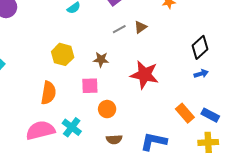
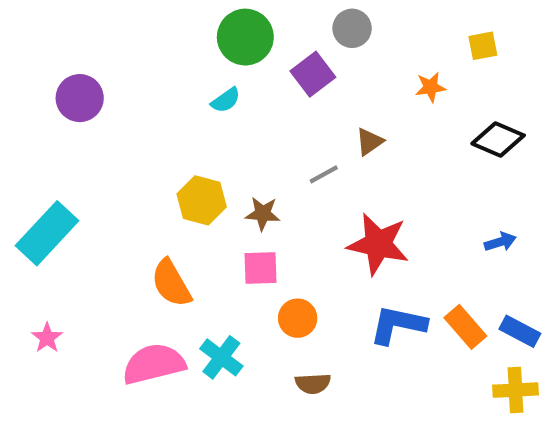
gray line: (119, 29) -> (324, 174), moved
black diamond: (200, 47) -> (498, 139), moved, turned 65
brown star: (101, 60) -> (263, 214), moved
orange semicircle: (48, 93) -> (171, 283), turned 140
blue L-shape: (154, 141) -> (398, 325), moved

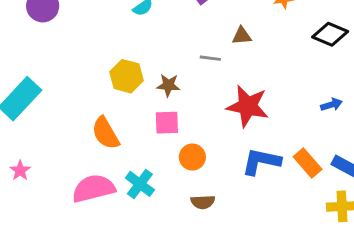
brown triangle: (369, 142) -> (242, 36), turned 30
gray line: (324, 174) -> (210, 58), turned 36

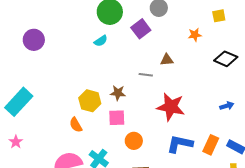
yellow hexagon: (126, 76) -> (90, 101), moved
orange semicircle: (106, 133) -> (76, 125), size x0.7
orange rectangle: (308, 163) -> (211, 145), turned 66
pink star: (20, 171) -> (16, 142), moved

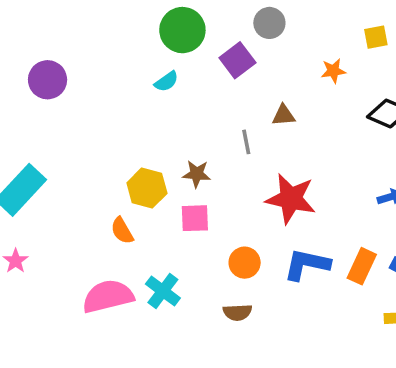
gray line: (146, 75) -> (246, 142), turned 72
orange circle: (134, 141) -> (245, 263), moved

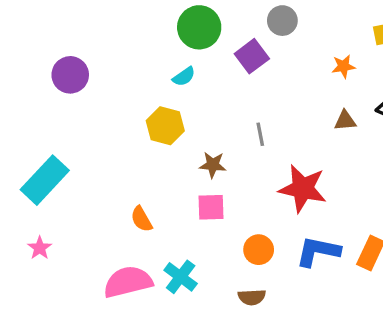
brown triangle: (284, 115) -> (345, 121), moved
yellow hexagon: (147, 188) -> (165, 126), moved

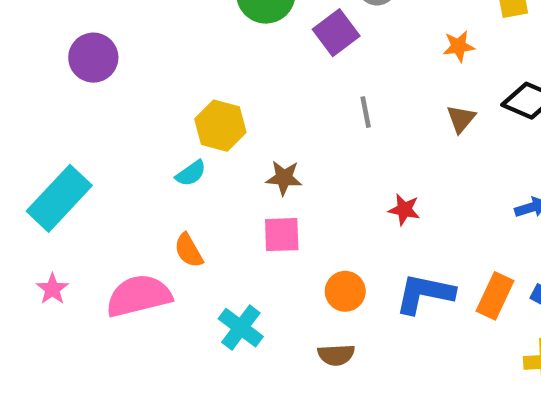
cyan semicircle: (184, 77) -> (191, 173), moved
brown triangle: (345, 121) -> (461, 119), turned -45
gray line: (260, 134) -> (366, 112), moved
red star: (303, 189) -> (404, 210), size x0.5
pink semicircle: (128, 282) -> (139, 296), moved

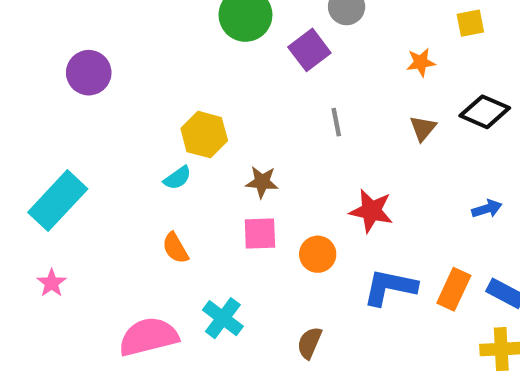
red star: (404, 210) -> (371, 211), size x1.5
orange circle: (345, 291) -> (318, 254), moved
pink semicircle: (139, 296) -> (149, 337), moved
brown semicircle: (336, 355) -> (309, 343), turned 116

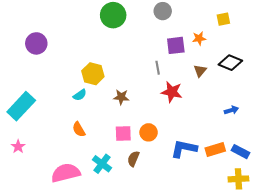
purple square: (309, 50) -> (176, 45), moved, turned 30
red star: (371, 211) -> (172, 92), moved
pink square: (260, 234) -> (123, 133), moved
orange rectangle: (454, 289) -> (215, 150), turned 48
brown semicircle: (309, 343) -> (133, 159), moved

